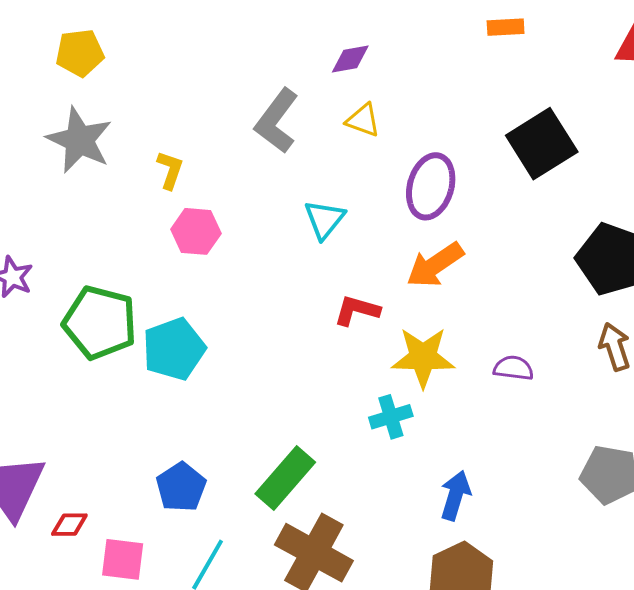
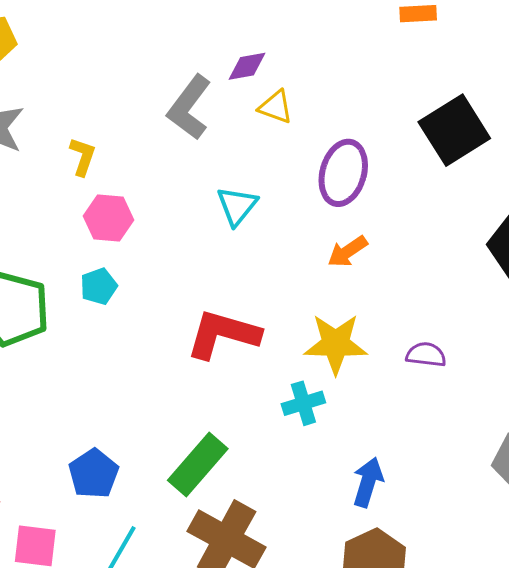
purple diamond: (350, 59) -> (247, 66), moved
orange arrow: (435, 265) -> (348, 252), size x0.7
red L-shape: (357, 310) -> (223, 334), moved, size x1.6
cyan pentagon: (174, 349) -> (99, 286), moved, size x0.6

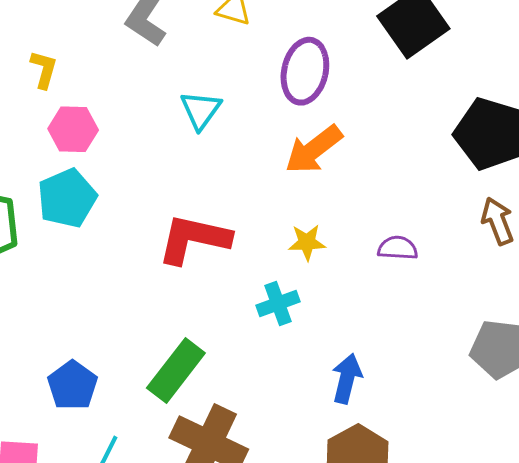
orange arrow: (348, 252) -> (314, 149), size x1.5
cyan pentagon: (99, 286) -> (67, 198), size x1.6
yellow star: (336, 344) -> (307, 242), size x0.6

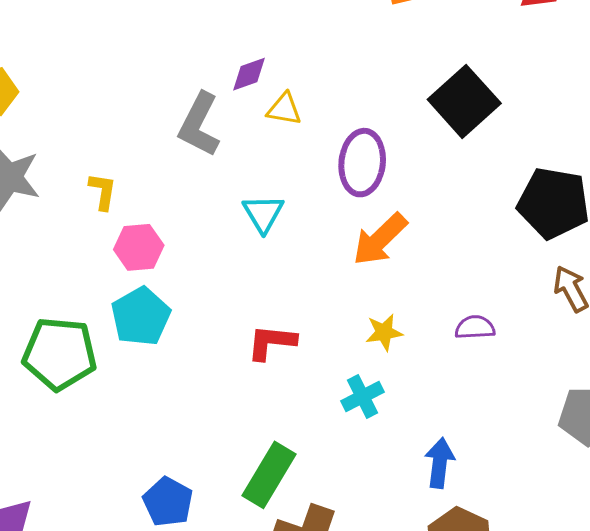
red L-shape: (194, 239) -> (271, 342), size x0.7

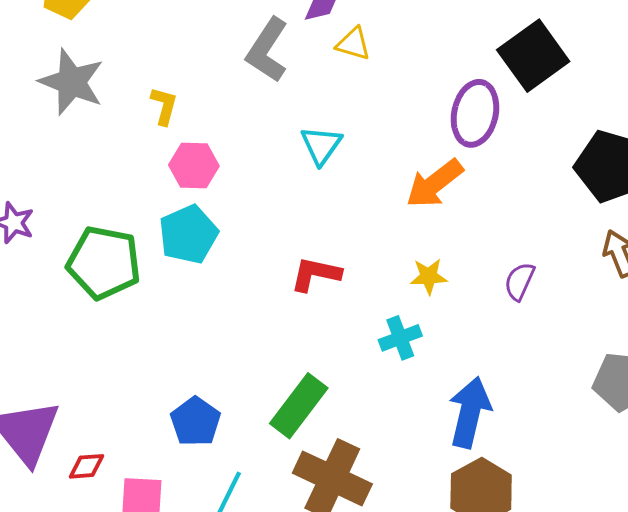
purple ellipse: (362, 163) -> (475, 113), moved
purple semicircle: (475, 327) -> (519, 281), turned -69
blue arrow: (440, 463) -> (470, 412), size x1.4

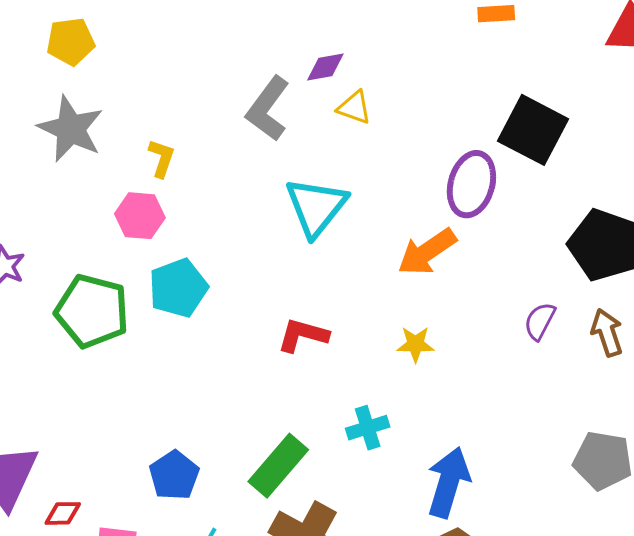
black square: (533, 56) -> (533, 130), turned -30
cyan triangle: (321, 145) -> (316, 207), size x1.5
pink hexagon: (194, 166) -> (140, 216), moved
purple semicircle: (519, 281) -> (540, 321), moved
cyan cross: (400, 338) -> (368, 428), moved

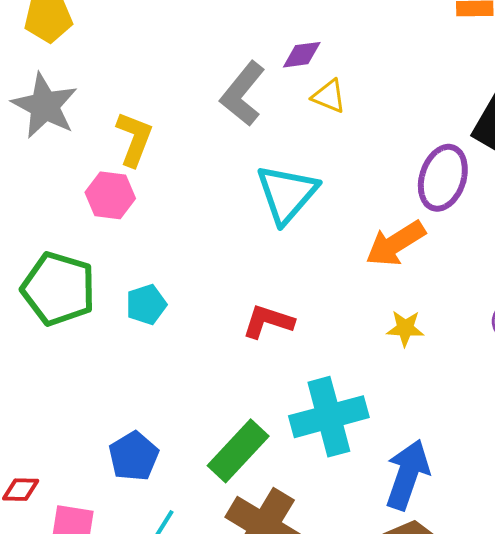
yellow L-shape: (162, 158) -> (134, 139), size x1.4
cyan pentagon: (178, 288) -> (146, 305), moved, size x0.7
yellow star: (415, 344) -> (405, 328), moved
cyan cross: (368, 428) -> (329, 417), size x1.8

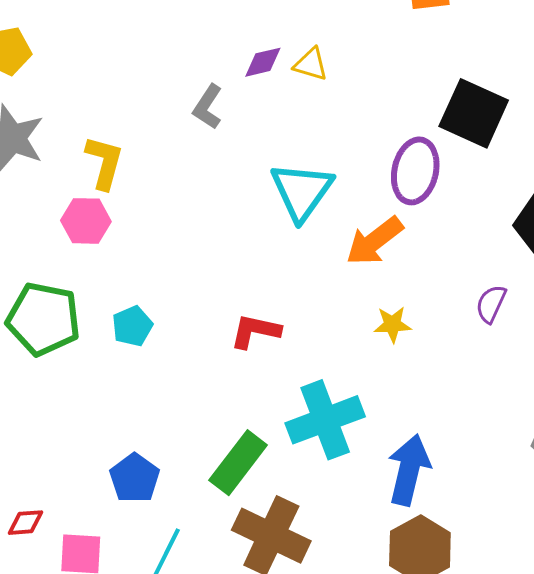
gray L-shape: (243, 94) -> (208, 107), size x0.7
yellow triangle: (329, 96) -> (311, 64), moved
cyan triangle: (287, 194) -> (302, 191), moved

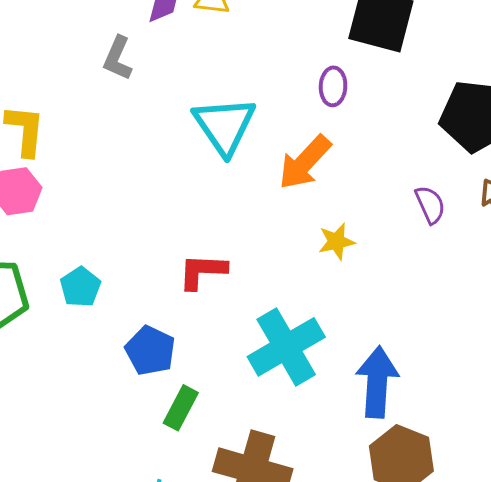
purple ellipse: (415, 171) -> (333, 86), size x0.6
purple semicircle: (491, 304) -> (430, 205), turned 141
green rectangle: (238, 463) -> (181, 408), moved, size x0.7
blue pentagon: (135, 478) -> (150, 351), moved

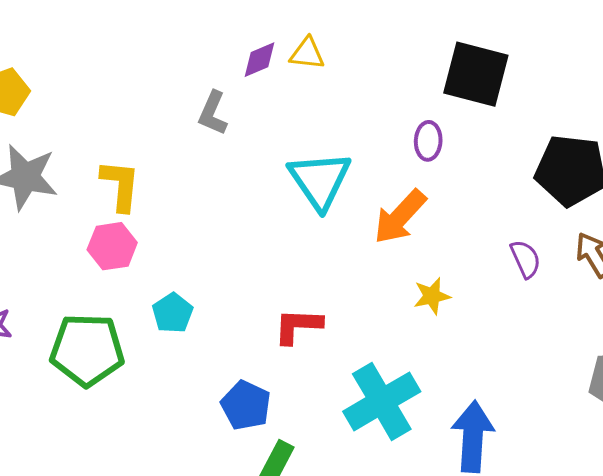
cyan pentagon: (80, 287) -> (173, 313), moved

